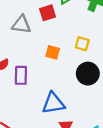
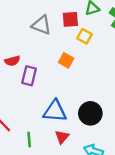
yellow square: (82, 44) -> (85, 36), moved
black circle: (88, 74) -> (90, 113), moved

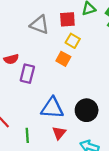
yellow square: (85, 36) -> (73, 41), moved

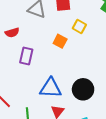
yellow square: (73, 41) -> (79, 26), moved
red semicircle: (11, 59) -> (12, 33), moved

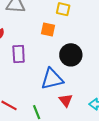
black circle: (83, 89) -> (71, 55), moved

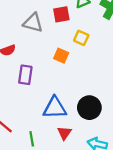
black circle: (71, 55) -> (89, 108), moved

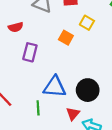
red triangle: (64, 133) -> (73, 114), moved
green line: (32, 139) -> (38, 108), moved

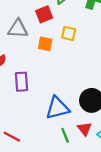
orange square: (66, 38) -> (45, 44), moved
green line: (38, 108) -> (65, 135), moved

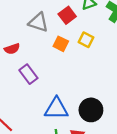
red square: (44, 14) -> (67, 15), turned -30
purple rectangle: (22, 82) -> (28, 74), turned -48

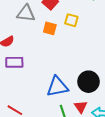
purple rectangle: (28, 74) -> (14, 62), moved, turned -42

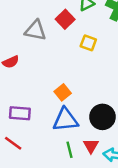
orange square: (50, 28) -> (63, 92), moved, turned 32
purple rectangle: (14, 62) -> (20, 113), moved

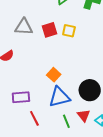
red square: (65, 19) -> (50, 30), moved, turned 35
red line: (13, 143) -> (34, 118), moved, turned 35

